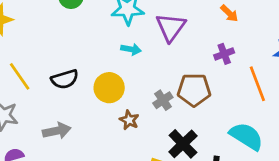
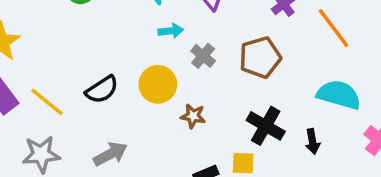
gray cross: (163, 100) -> (203, 56), moved

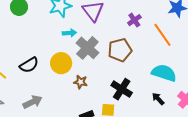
gray cross: (203, 56) -> (87, 48), size x1.6
black arrow: (313, 141) -> (158, 99), moved, turned 144

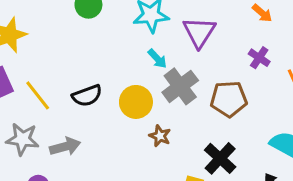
purple cross: (134, 20) -> (259, 58), turned -32
cyan arrow: (70, 33) -> (157, 59), turned 40
gray arrow: (33, 102) -> (65, 147), moved

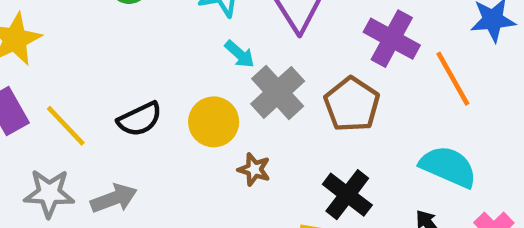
purple cross: (259, 58) -> (392, 39), size x1.6
brown pentagon: (229, 99) -> (352, 104), turned -30

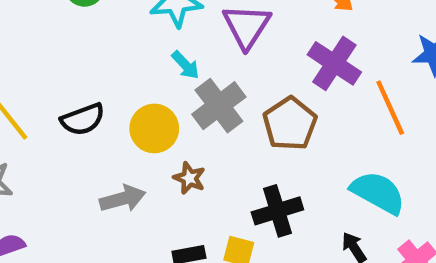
black cross: (347, 195) -> (277, 211), turned 30
gray arrow: (114, 198) -> (123, 199), moved

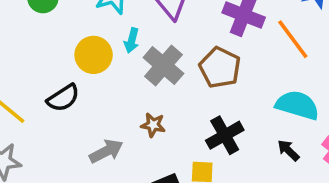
cyan arrow: (185, 65) -> (132, 40), turned 70
yellow circle: (154, 128) -> (94, 55), moved

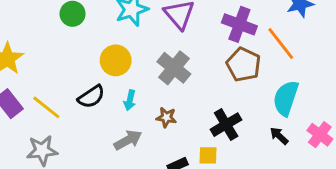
cyan arrow: (132, 40) -> (130, 100), moved
brown pentagon: (220, 68) -> (243, 65), moved
cyan semicircle: (297, 105) -> (286, 98), turned -87

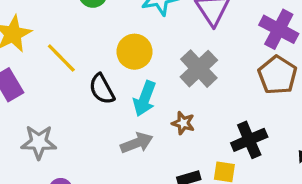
black semicircle: (91, 97) -> (102, 89), turned 88
cyan arrow: (130, 100) -> (145, 99), size x1.5
yellow line: (46, 107) -> (61, 58), moved

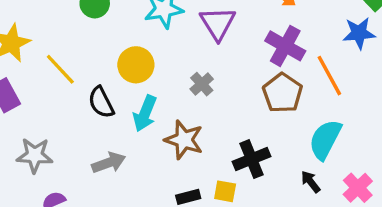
gray cross: (199, 69) -> (202, 84), size x0.6
brown star: (183, 123) -> (184, 140), size x1.6
gray arrow: (137, 143) -> (109, 163), moved

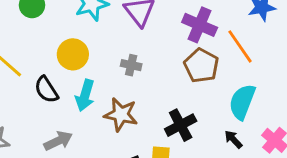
gray cross: (202, 84) -> (131, 65), turned -30

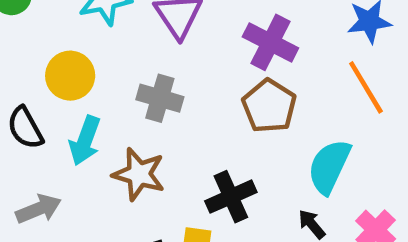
orange line: (240, 46) -> (366, 87), moved
gray cross: (131, 65) -> (160, 98), size x1.4

